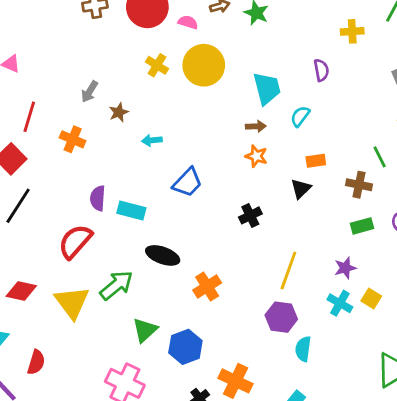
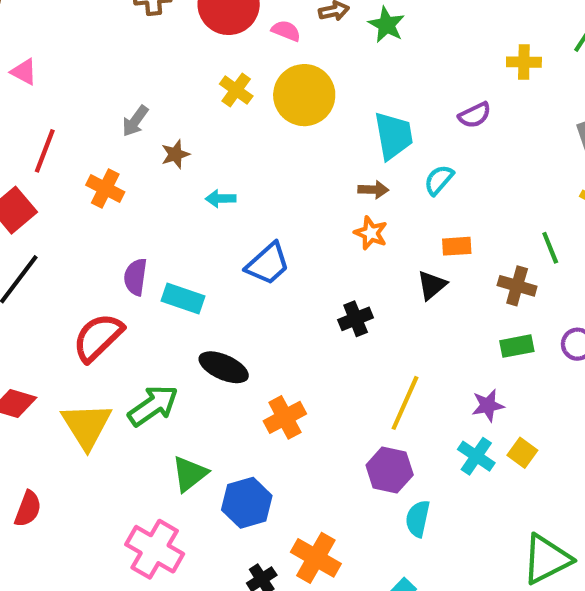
purple semicircle: (321, 70) -> (475, 115), turned 70

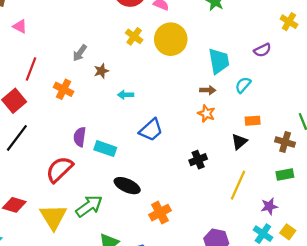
yellow cross: (524, 62) -> (289, 22), turned 30
yellow line: (405, 403) -> (238, 185), moved

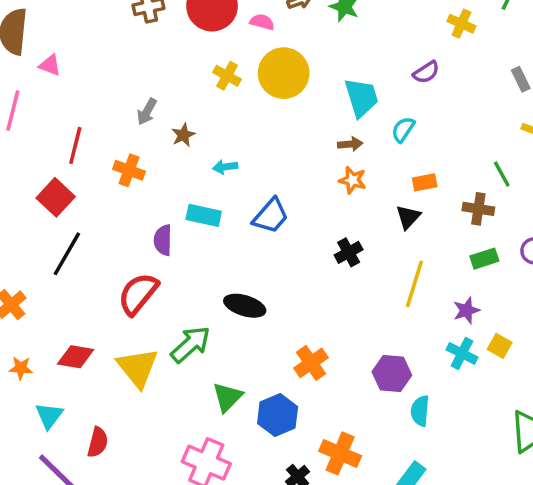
pink triangle: (20, 26) -> (50, 65), moved
cyan rectangle: (105, 149) -> (204, 215), moved
orange cross: (160, 213) -> (311, 363), moved

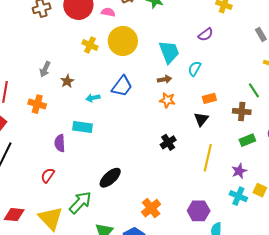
blue trapezoid: (271, 216) -> (122, 86), moved
red semicircle: (138, 294) -> (48, 175), size x0.6
black ellipse: (245, 306) -> (110, 178), turned -55

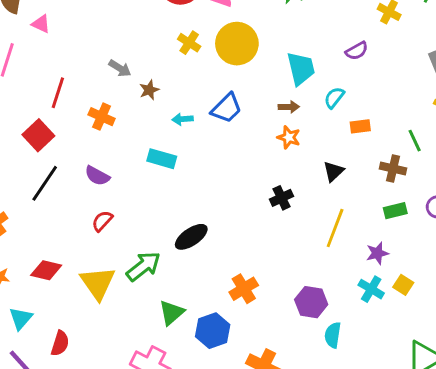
gray arrow: (45, 69) -> (120, 68), turned -91
orange rectangle: (209, 98) -> (360, 126), moved
purple semicircle: (60, 143) -> (97, 176), moved, turned -66

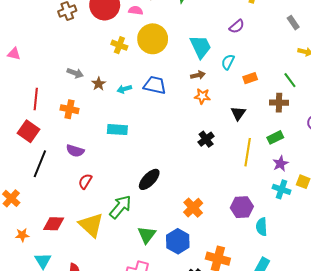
blue trapezoid: (226, 108) -> (155, 85), turned -110
cyan arrow: (183, 119) -> (124, 89), moved
green rectangle: (395, 211) -> (275, 137), moved

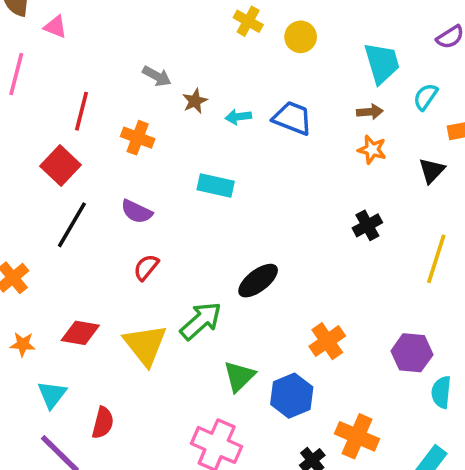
yellow circle: (153, 39) -> (301, 37), size x0.6
yellow cross: (119, 45) -> (248, 21), moved
black triangle: (238, 113) -> (432, 171), moved

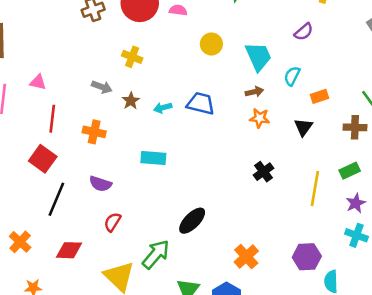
yellow cross: (248, 21) -> (132, 57), moved
pink triangle: (55, 27) -> (38, 82), moved
yellow circle: (301, 37) -> (211, 44), moved
red diamond: (80, 333) -> (69, 250), moved

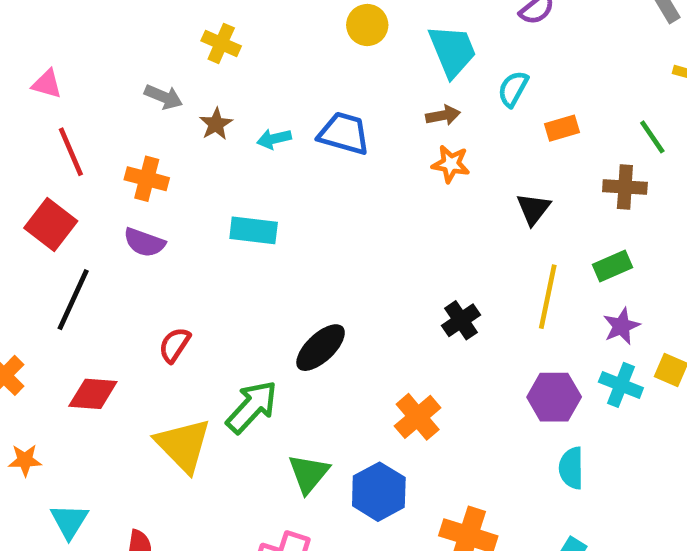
red line: (52, 119) -> (71, 152), turned -32
black triangle: (303, 127) -> (533, 209), moved
black cross: (264, 172) -> (461, 320), moved
purple semicircle: (100, 184) -> (144, 242), moved
purple hexagon: (307, 257) -> (554, 397), moved

